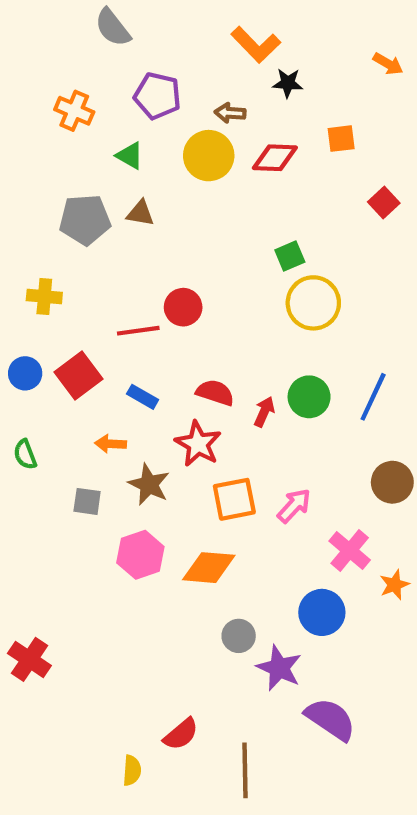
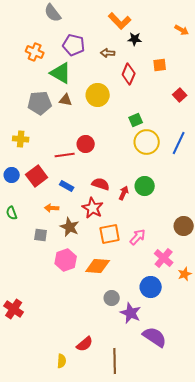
green triangle: (130, 156) -> (61, 73), size x1.6
yellow circle: (209, 156) -> (98, 95), moved
red diamond: (275, 158) -> (129, 74), turned -70
blue line: (373, 397) -> (179, 143), moved

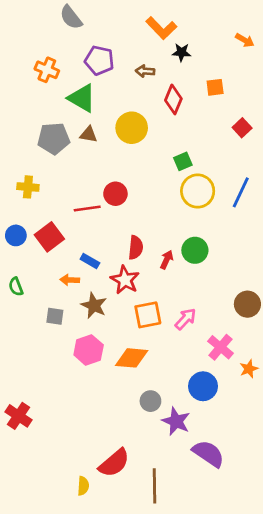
red semicircle: (101, 184) -> (136, 248), turned 78
blue rectangle: (67, 186) -> (90, 261), moved
red semicircle: (85, 344) -> (114, 463), size x1.4

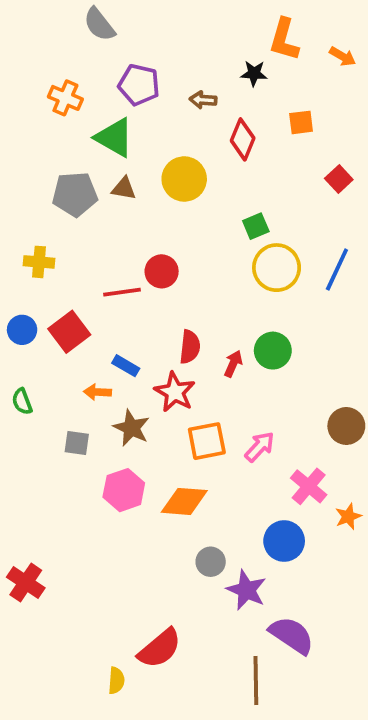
orange L-shape: (161, 28) -> (284, 39), moved, turned 60
brown line: (155, 486) -> (256, 681), moved

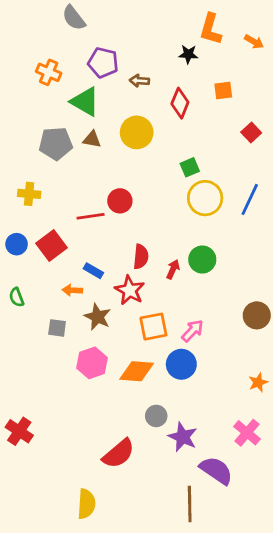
brown arrow: (203, 100) -> (139, 81), moved
pink cross: (309, 486) -> (247, 433), moved
blue circle: (284, 541) -> (181, 364), moved
red semicircle: (160, 648) -> (118, 454), moved
yellow semicircle: (116, 681) -> (86, 504), size x1.5

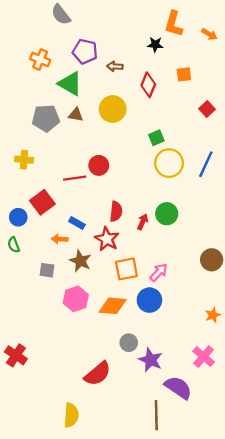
blue circle: (17, 244) -> (18, 217), moved

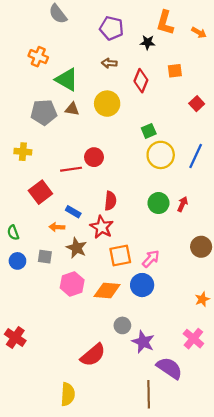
purple pentagon: (85, 51) -> (111, 28), moved
blue circle: (18, 217) -> (17, 261), moved
red arrow: (143, 222) -> (183, 204), moved

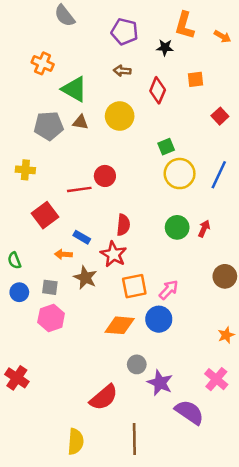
pink hexagon: (72, 284) -> (51, 318), moved
brown line: (149, 394) -> (134, 439), moved

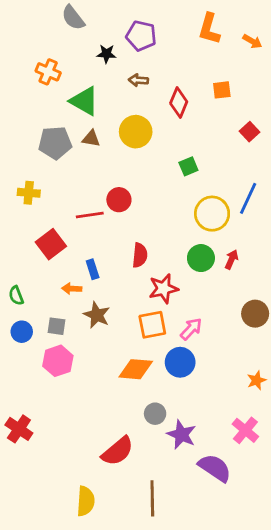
black star: (165, 48) -> (106, 54), moved
yellow circle: (180, 174) -> (212, 214), moved
blue rectangle: (82, 237) -> (93, 269), turned 42
red star: (114, 254) -> (163, 289), moved, turned 30

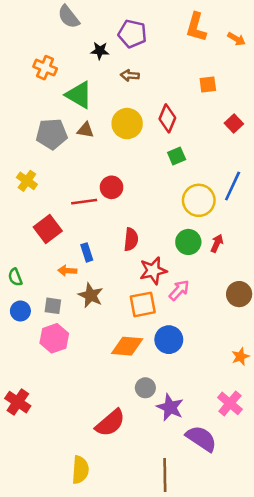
red diamond: (179, 102) -> (167, 118), moved
yellow cross: (29, 193) -> (27, 181), turned 30
pink arrow: (191, 329) -> (179, 290), moved
brown line: (152, 498) -> (165, 475), moved

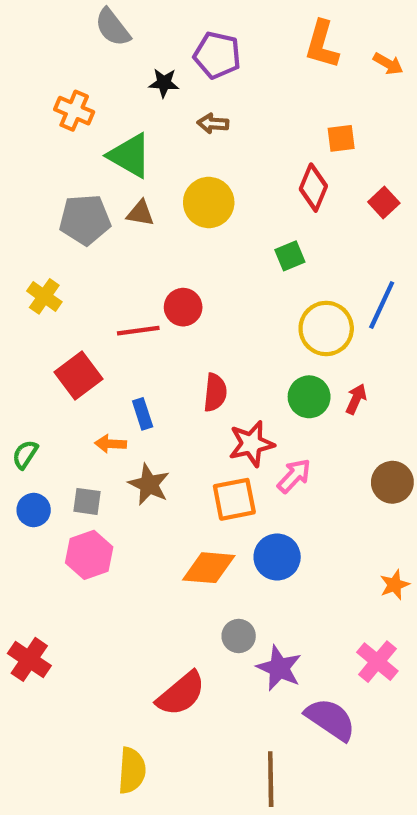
red diamond: (167, 118) -> (313, 188), moved
green semicircle: (15, 277) -> (25, 454), turned 54

